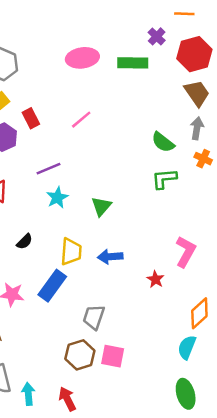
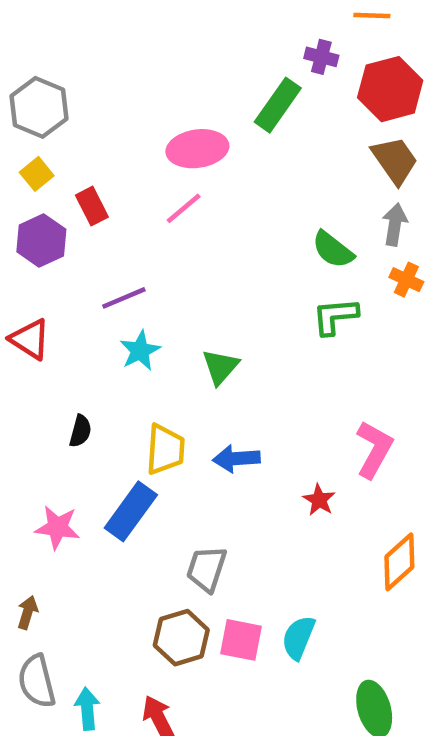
purple cross: (157, 36) -> (321, 57), turned -30
pink ellipse: (82, 58) -> (197, 149), moved
green rectangle: (133, 63) -> (278, 105), turned -56
black semicircle: (25, 242) -> (80, 431), turned -30
cyan semicircle: (187, 347) -> (298, 638), moved

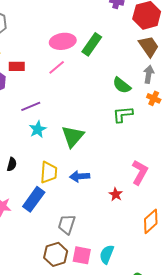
green rectangle: (278, 105) -> (92, 44), moved
red rectangle: (92, 206) -> (17, 66), turned -63
green triangle: (220, 367) -> (73, 136), size x1.4

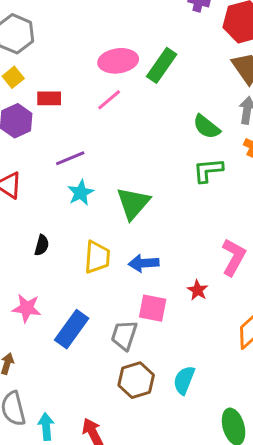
blue rectangle: (34, 199) -> (72, 329), moved
brown hexagon: (56, 254) -> (136, 380), moved
pink square: (82, 255) -> (153, 308), moved

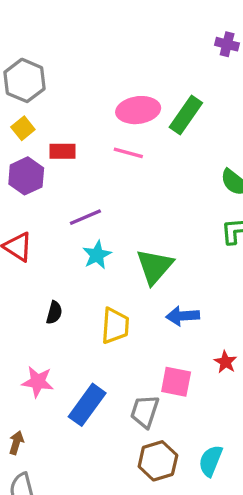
pink line: (109, 100) -> (128, 153), turned 55
blue arrow: (144, 263) -> (183, 316), moved

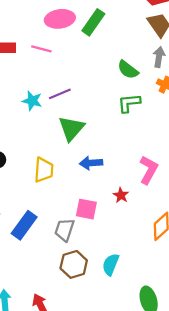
pink line: (128, 153) -> (41, 49), moved
purple line: (85, 217) -> (60, 94), moved
cyan star: (97, 255) -> (32, 101), moved, turned -30

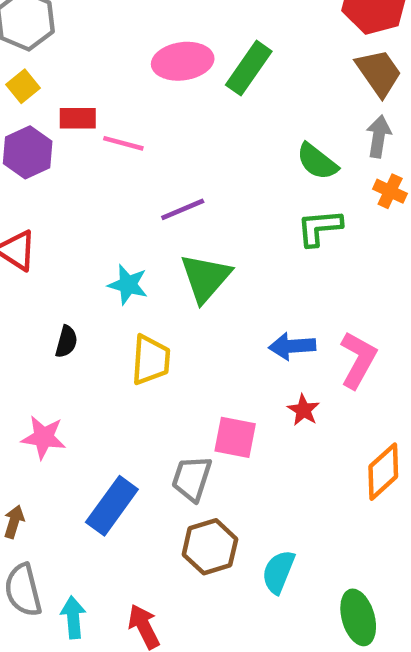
pink line: (41, 49) -> (123, 143), moved
cyan star: (32, 101) -> (128, 285), moved
blue arrow: (91, 163) -> (292, 346), moved
blue rectangle: (24, 225) -> (112, 506), moved
cyan semicircle: (111, 264) -> (278, 572), moved

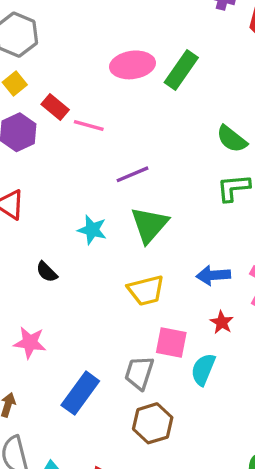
red rectangle: (78, 118) -> (55, 107), turned 40
black semicircle: (66, 342) -> (47, 272), turned 120
yellow trapezoid: (151, 360) -> (146, 290), moved, turned 72
cyan semicircle: (278, 572) -> (203, 369), moved

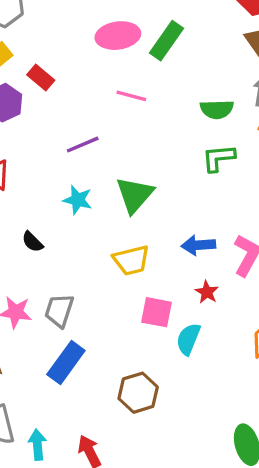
pink line: (89, 126) -> (131, 96), moved
green semicircle: (232, 139) -> (217, 109), turned -40
purple line: (132, 174) -> (83, 145), moved
gray trapezoid: (139, 373) -> (59, 311), moved

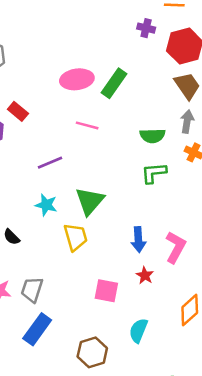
blue arrow: (198, 245) -> (138, 240), turned -90
yellow trapezoid: (131, 260) -> (76, 237), moved, turned -92
cyan semicircle: (188, 339) -> (138, 331), moved

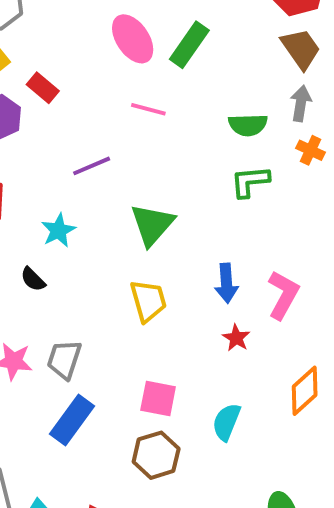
pink ellipse: (77, 79) -> (133, 39), turned 64
cyan star: (46, 205) -> (58, 230), moved, turned 30
yellow trapezoid: (76, 237) -> (148, 301), moved
pink square: (106, 291) -> (158, 398), moved

